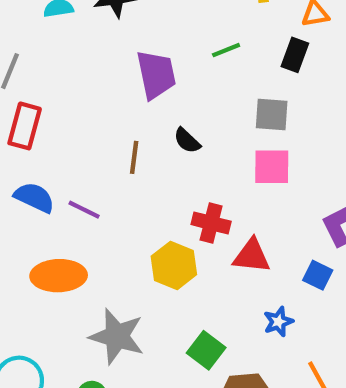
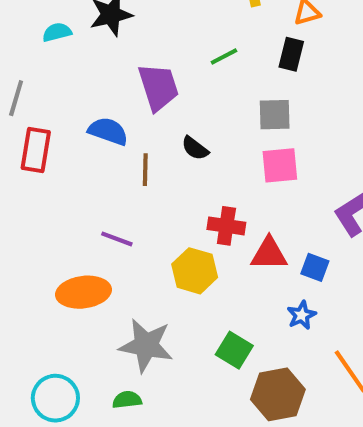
blue semicircle: (34, 197) -> (108, 131), moved
purple line: (84, 210) -> (117, 239), moved
blue square: (318, 275) -> (315, 267), moved

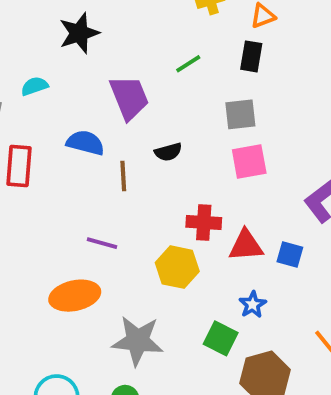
cyan semicircle: (57, 32) -> (34, 86), moved
black semicircle: (195, 148) -> (168, 152), turned -48
blue star: (302, 315) -> (253, 305), moved

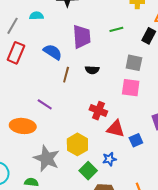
blue square: (290, 255) -> (136, 140), turned 32
yellow hexagon: (177, 267) -> (77, 144), moved

